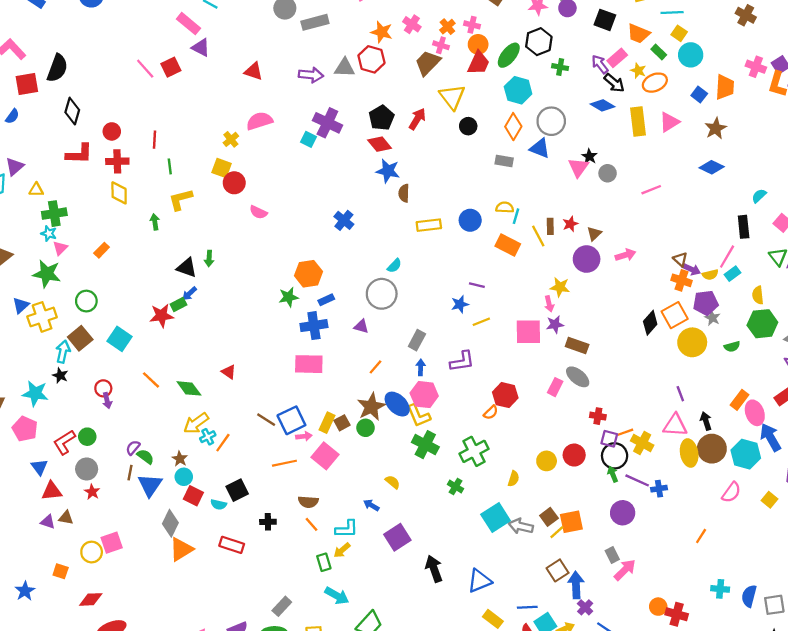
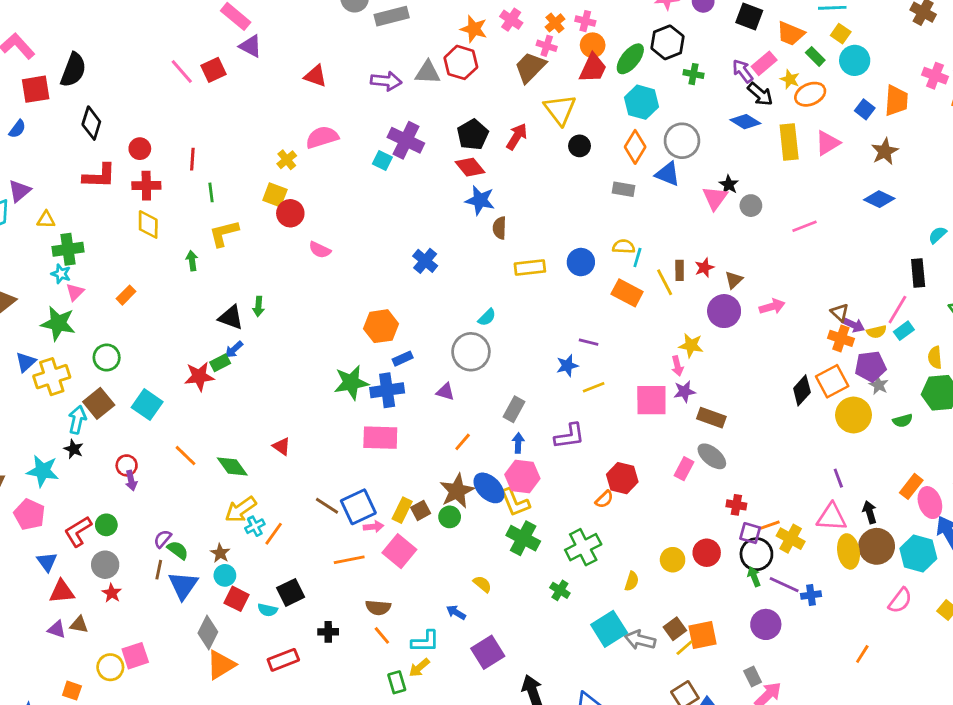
green star: (288, 297) -> (351, 383), moved, size x1.4
red rectangle: (232, 545) -> (283, 660), turned -40

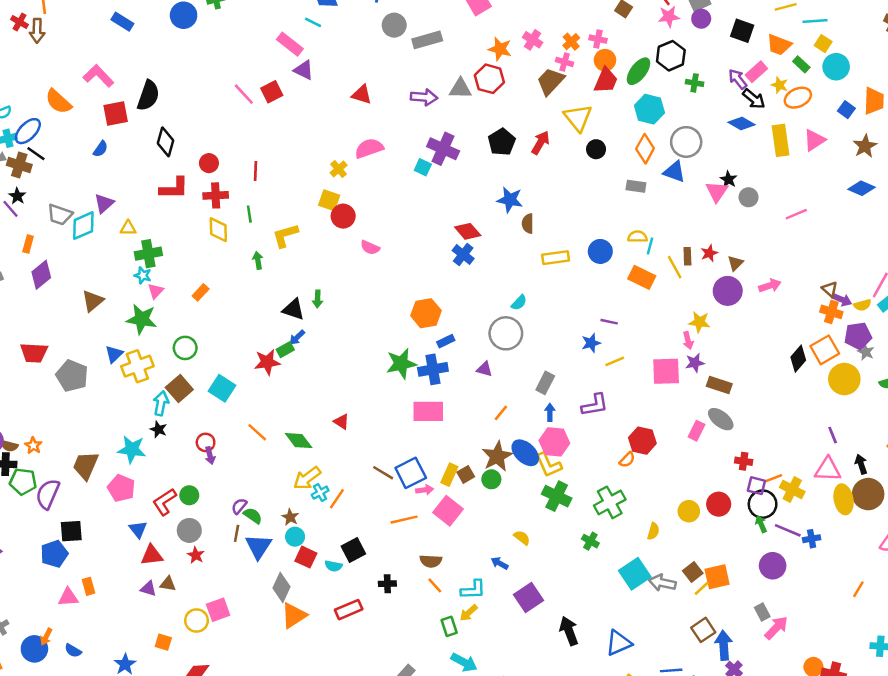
red diamond: (470, 167) -> (468, 231), moved
green line: (211, 192) -> (249, 214), moved

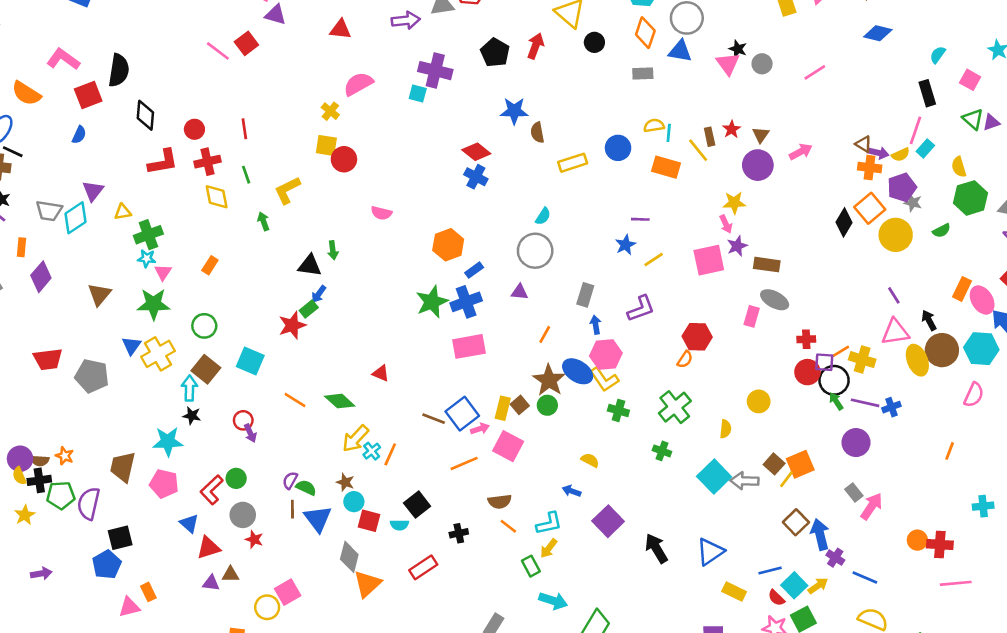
pink semicircle: (370, 248) -> (381, 213), moved
green cross: (557, 496) -> (618, 411), size x0.7
red circle: (719, 504) -> (807, 372), moved

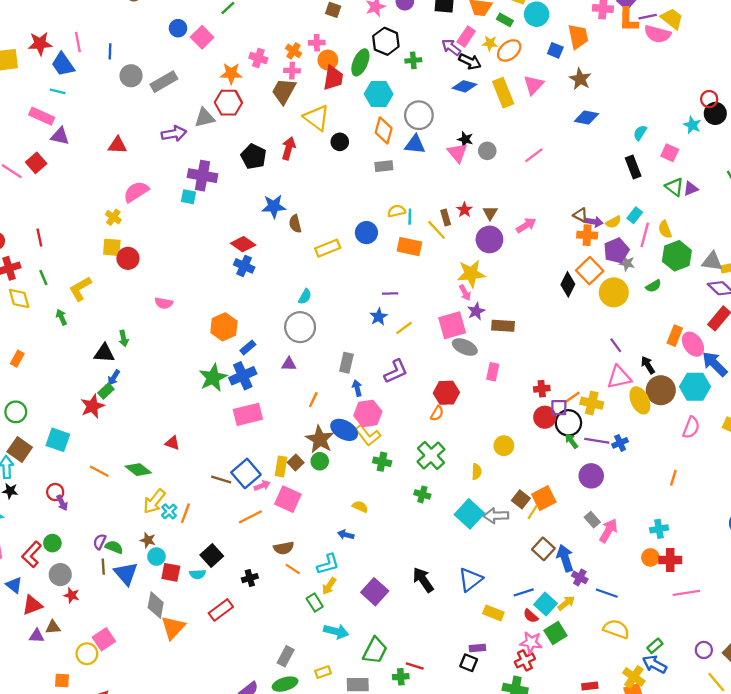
pink line: (915, 130) -> (645, 235), moved
yellow star: (734, 203) -> (471, 274), size x1.4
gray ellipse: (775, 300) -> (465, 347), moved
cyan cross: (983, 506) -> (659, 529), moved
purple square: (608, 521) -> (375, 592), moved

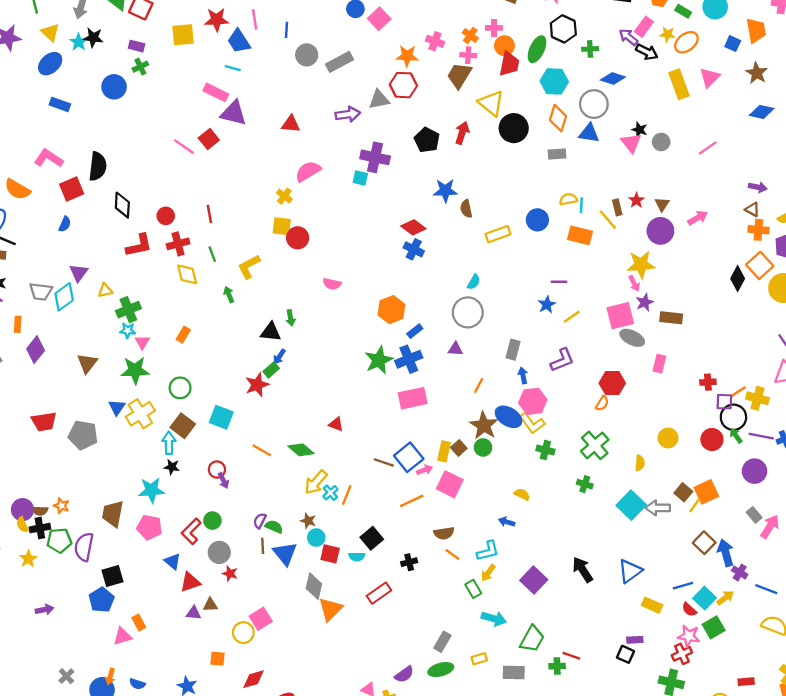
blue diamond: (464, 86) -> (613, 78), moved
purple triangle: (60, 136) -> (234, 113), size x1.4
black circle: (340, 142) -> (514, 128), size x1.6
purple arrow: (594, 222) -> (758, 187), moved
red circle: (545, 417) -> (712, 440), moved

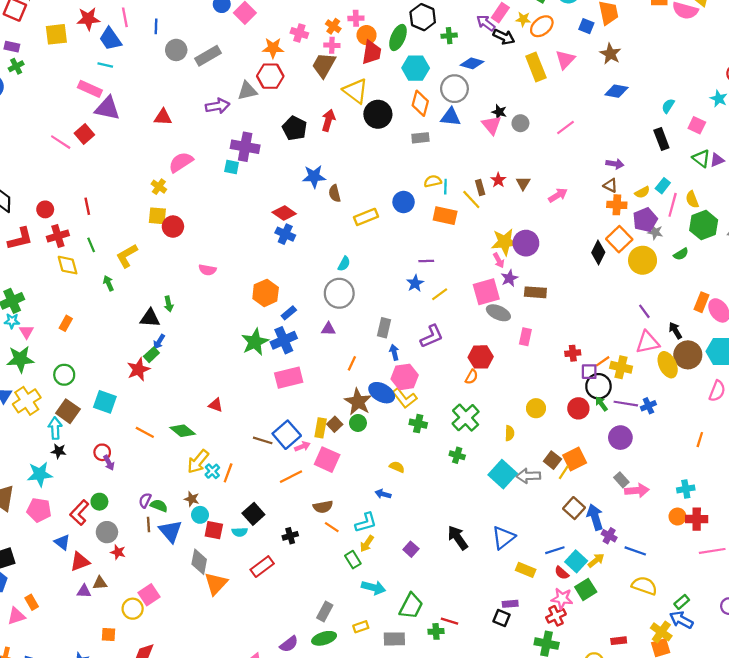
purple circle: (660, 231) -> (526, 243), moved
pink arrow: (770, 527) -> (637, 491), turned 55
purple square: (534, 580) -> (411, 549), size x0.6

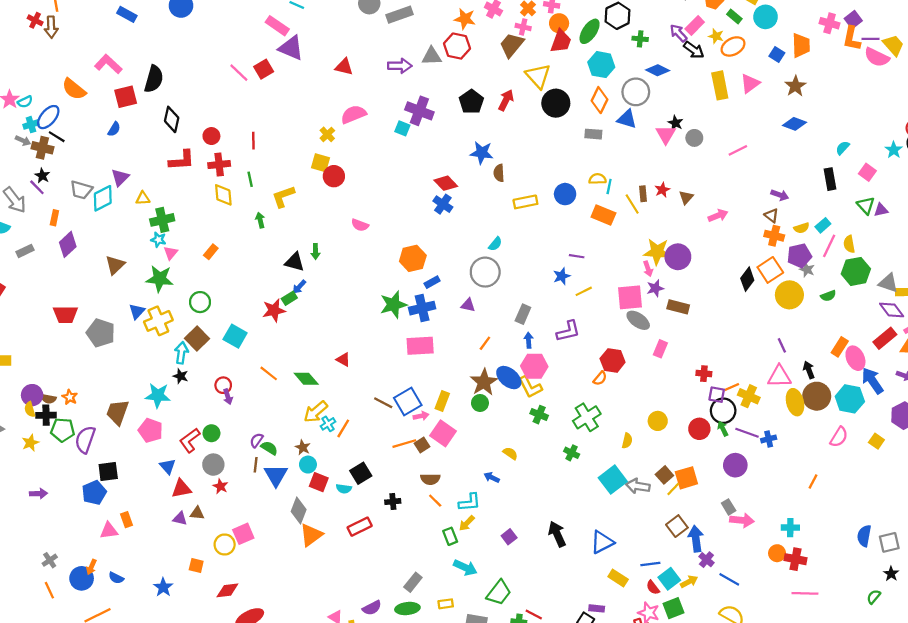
brown square: (335, 424) -> (422, 445), moved

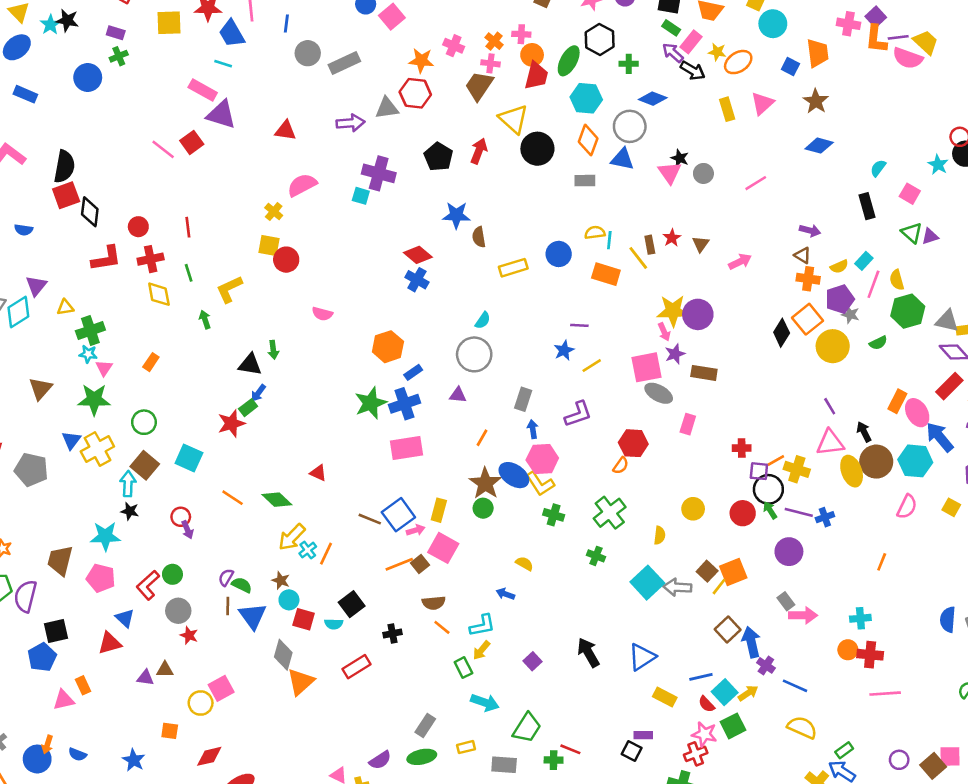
green rectangle: (734, 17) -> (671, 28), moved
yellow rectangle: (720, 85) -> (727, 109), size x0.7
red square: (126, 97) -> (66, 195), moved
blue semicircle: (114, 129) -> (24, 230), turned 72
red triangle: (181, 489) -> (110, 643), moved

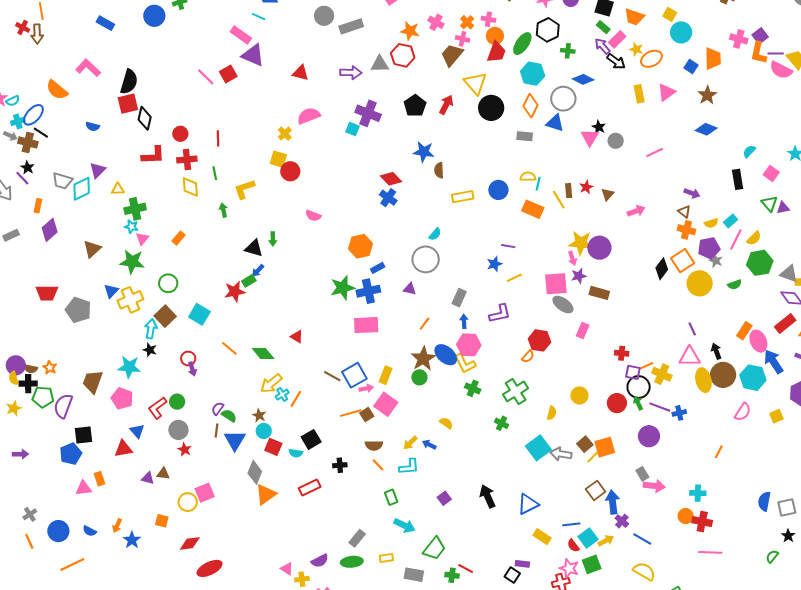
yellow semicircle: (897, 280) -> (754, 238), turned -126
yellow square: (951, 507) -> (776, 416), turned 32
yellow arrow: (481, 650) -> (410, 443), moved
orange arrow: (47, 745) -> (117, 526), moved

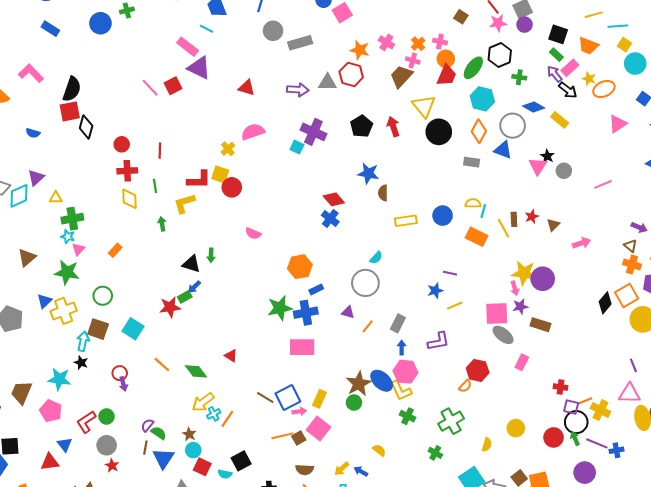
yellow rectangle: (639, 94) -> (560, 120), moved, turned -42
red arrow: (446, 105) -> (393, 127), turned -48
red L-shape: (153, 155) -> (199, 180), moved
brown square: (165, 316) -> (98, 329), turned -30
orange line: (425, 324) -> (368, 326), moved

